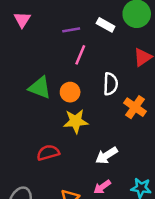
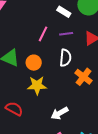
purple line: (71, 30) -> (66, 34), moved
red semicircle: (48, 153) -> (14, 109), turned 42

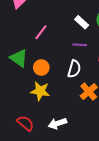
pink line: (43, 34) -> (41, 32), moved
red semicircle: (14, 109) -> (25, 123), moved

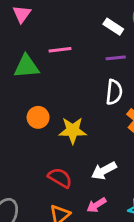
pink line: (41, 32) -> (60, 50), turned 56
green triangle: (19, 58) -> (26, 67), moved, turned -30
orange circle: (41, 67) -> (38, 117), moved

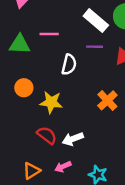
white rectangle: (113, 27) -> (96, 21), size x1.5
white semicircle: (114, 92) -> (69, 65), moved
red semicircle: (60, 178) -> (47, 135), moved

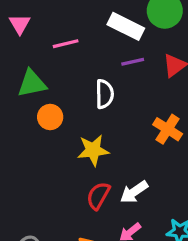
pink line: (49, 34) -> (66, 44), moved
orange circle: (24, 88) -> (50, 117), moved
red semicircle: (47, 135) -> (98, 196), turned -84

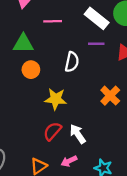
white arrow: (134, 192) -> (78, 134), turned 78

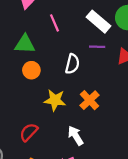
pink line: (53, 21) -> (55, 23), turned 66
orange cross: (110, 96) -> (89, 100), moved
red semicircle: (52, 131) -> (29, 132), moved

